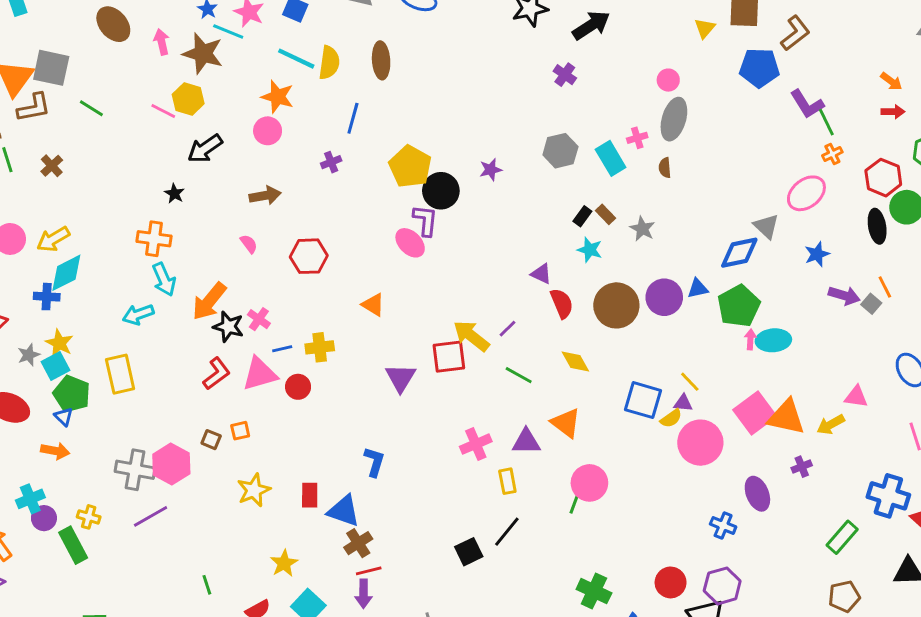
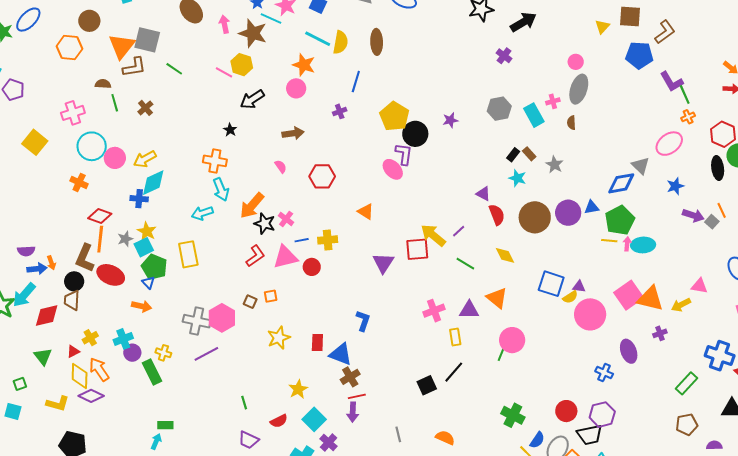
yellow line: (690, 382) -> (609, 241), moved, turned -42

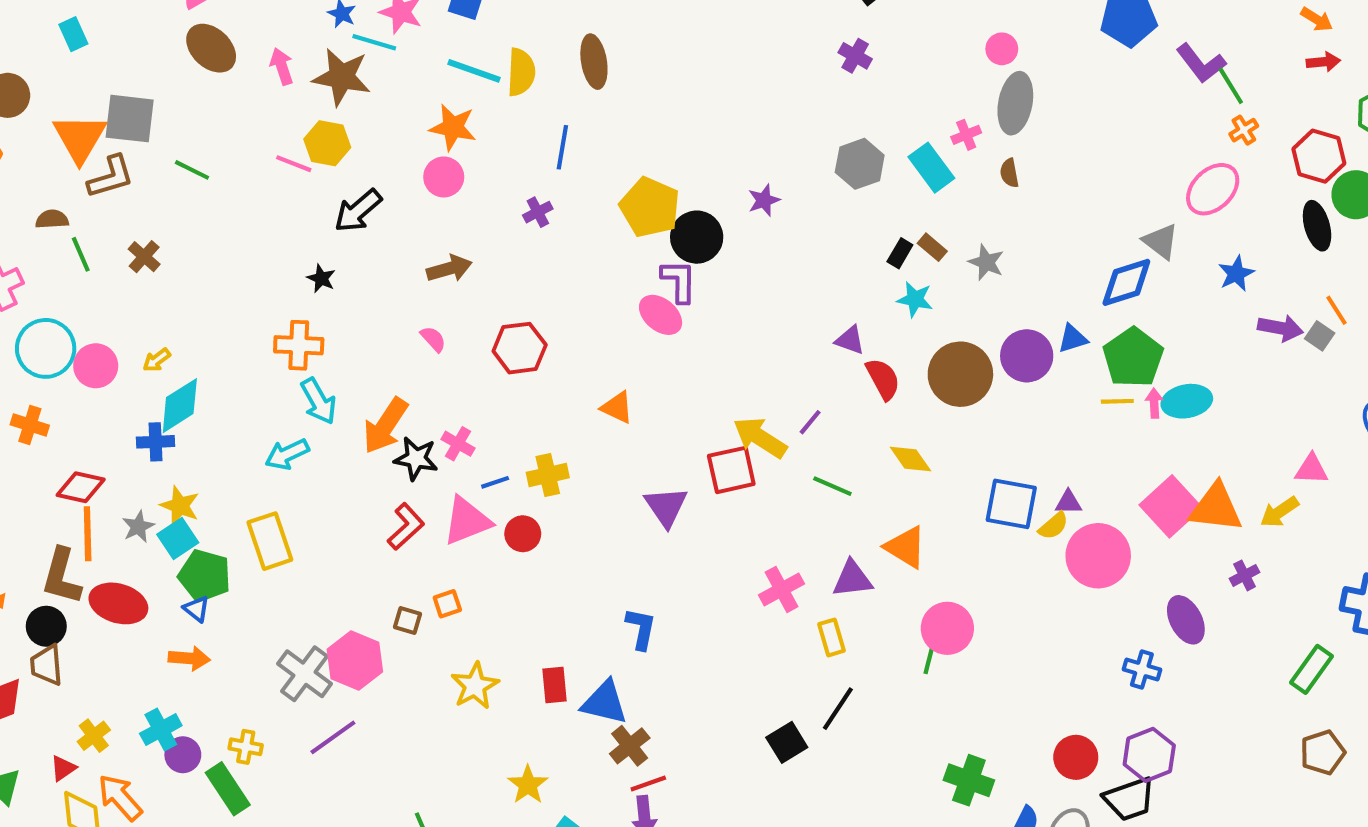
yellow arrow: (145, 159) -> (157, 360), size x0.6
gray cross: (197, 321) -> (305, 674), turned 32

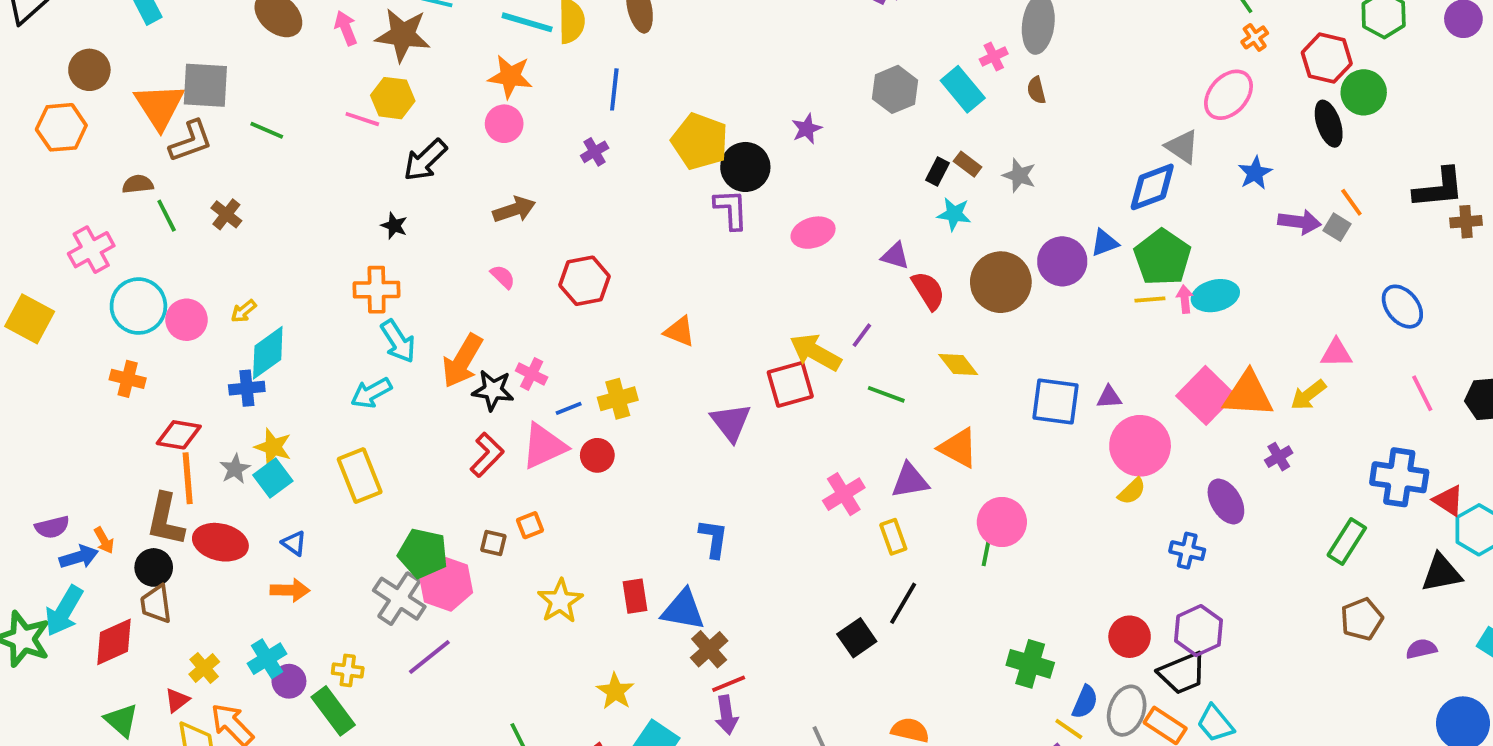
pink ellipse: (661, 315) -> (813, 233), moved, turned -54
yellow semicircle: (1053, 526) -> (1132, 491), moved
green pentagon: (205, 576) -> (423, 553), moved

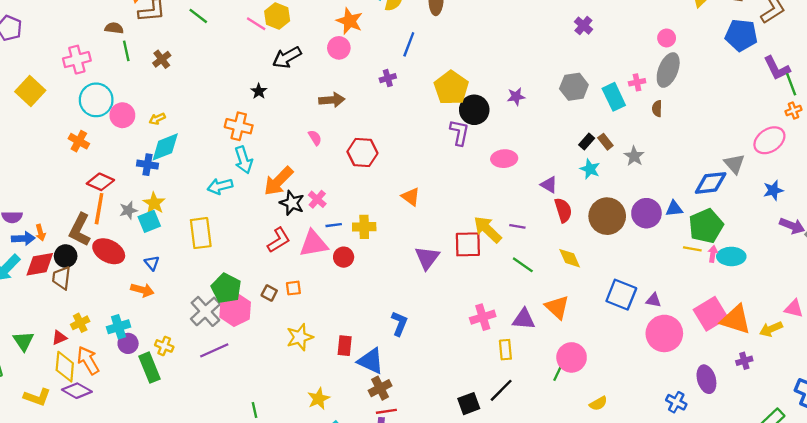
purple line: (862, 335) -> (517, 226), turned 49
yellow semicircle: (1132, 491) -> (598, 403), moved
red diamond: (114, 642) -> (40, 264), moved

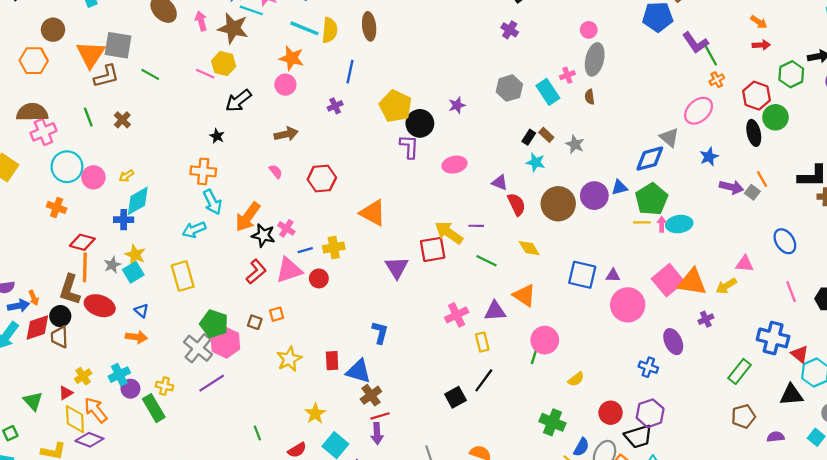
brown semicircle: (114, 28) -> (32, 112), moved, size x1.8
orange triangle: (411, 197) -> (373, 213), size x1.5

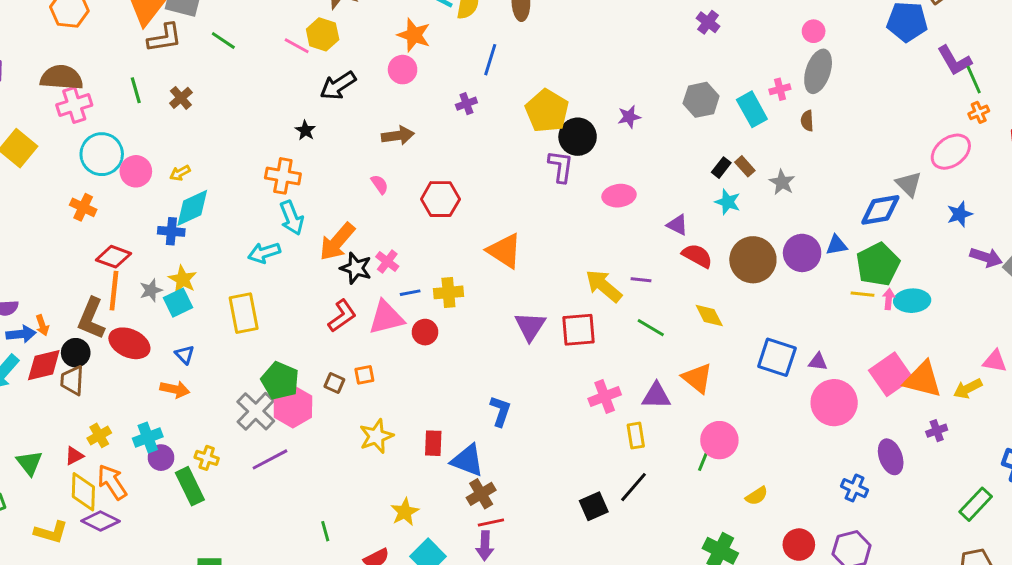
red semicircle: (517, 204) -> (697, 256), turned -40
red square: (433, 249) -> (578, 330), moved

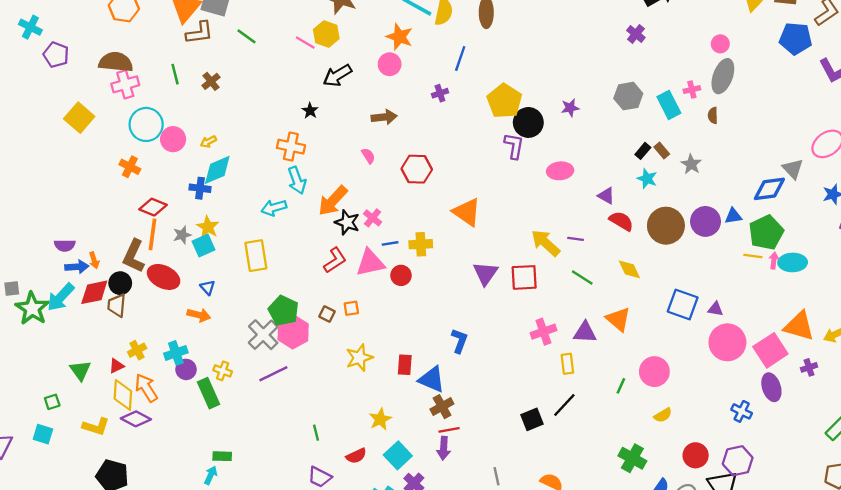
pink square: (891, 374) -> (770, 350), moved
pink circle: (719, 440) -> (654, 372), moved

